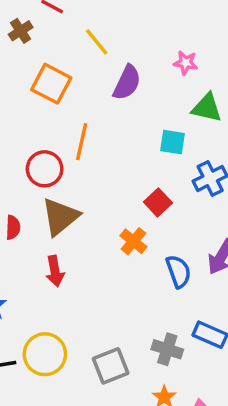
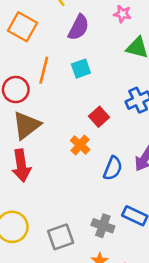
cyan square: (172, 142) -> (81, 69), moved, turned -30
red arrow: (55, 271) -> (21, 166), size x1.4
blue semicircle: (178, 271) -> (113, 168), turned 40

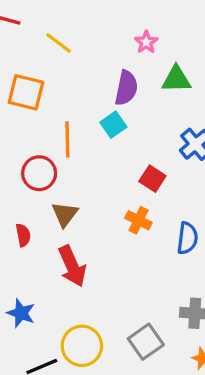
pink star: (122, 14) -> (146, 42), turned -30
purple semicircle: (79, 27) -> (126, 88), moved
brown triangle: (26, 125) -> (65, 214), size x0.7

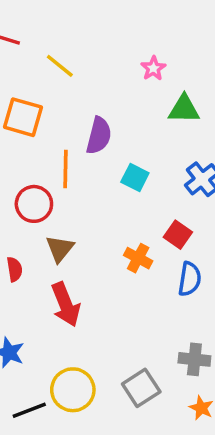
purple semicircle: (126, 88) -> (99, 136), moved
cyan square: (113, 125) -> (135, 177), moved, turned -30
red square: (152, 179) -> (178, 235), moved

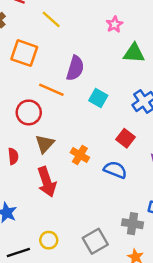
orange line: (65, 169) -> (51, 90), turned -70
orange cross: (138, 258) -> (80, 155), moved
blue semicircle: (190, 279) -> (115, 170), moved, turned -80
yellow circle: (73, 390) -> (49, 240), size x0.6

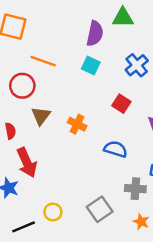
purple semicircle: (75, 68) -> (95, 34), moved
blue semicircle: (115, 170) -> (116, 149), moved
red arrow: (47, 182) -> (27, 162), moved

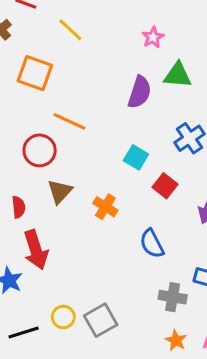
cyan square: (91, 65) -> (136, 157), moved
blue semicircle: (116, 149) -> (152, 244), turned -140
gray square: (100, 209) -> (101, 320), moved

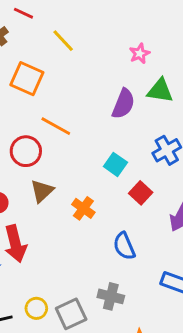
gray cross: (173, 297) -> (111, 296), moved

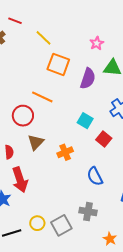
orange square: (27, 79) -> (58, 64), moved
orange cross: (83, 208) -> (65, 152), turned 35

